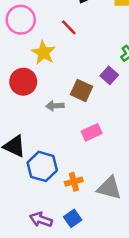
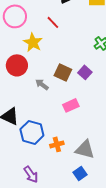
purple square: (109, 75) -> (85, 72), moved
gray arrow: (55, 106) -> (42, 84), turned 40
blue square: (73, 218) -> (80, 173), moved
purple arrow: (41, 220) -> (31, 174), turned -144

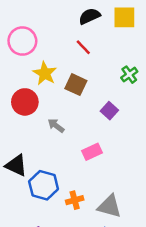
red line: (53, 22) -> (83, 47), moved
brown square: (63, 72) -> (76, 85), moved

